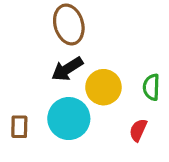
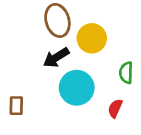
yellow circle: (103, 87) -> (92, 38), moved
cyan circle: (69, 119) -> (77, 88), moved

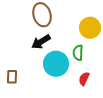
yellow circle: (92, 38) -> (90, 28), moved
green semicircle: (126, 73) -> (78, 53), moved

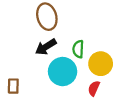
yellow circle: (90, 28) -> (101, 64), moved
green semicircle: (78, 53) -> (78, 49), moved

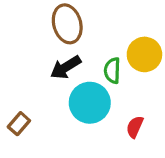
yellow circle: (101, 64) -> (144, 54), moved
brown rectangle: (13, 86) -> (19, 124), turned 40

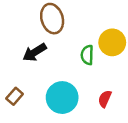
black arrow: (66, 67) -> (35, 52), moved
cyan circle: (90, 103) -> (62, 98), moved

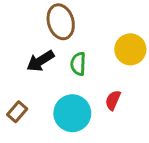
green semicircle: (87, 55) -> (78, 64), moved
red semicircle: (105, 99) -> (113, 100), moved

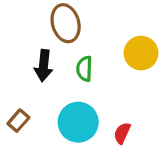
black arrow: (40, 61) -> (44, 66), turned -52
red semicircle: (113, 100) -> (122, 133), moved

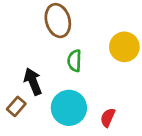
black arrow: (44, 66) -> (33, 81), moved, turned 152

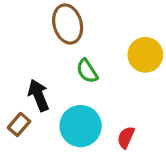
green semicircle: (74, 61) -> (87, 71), turned -35

